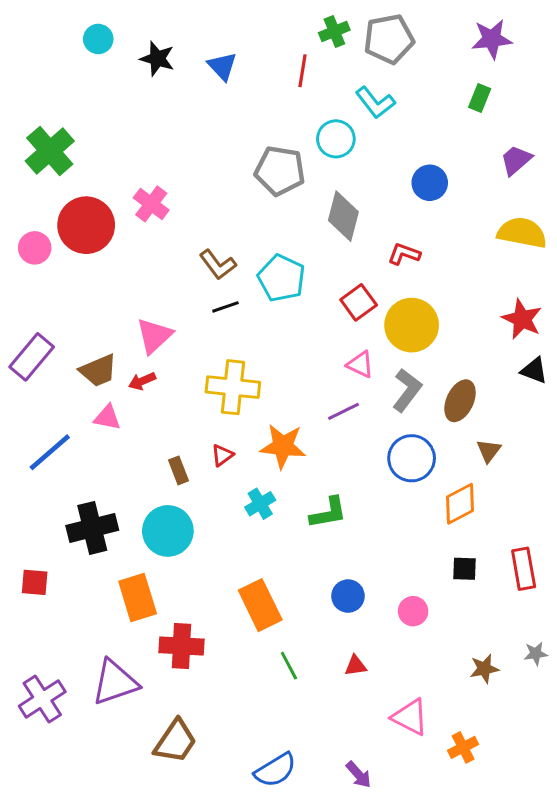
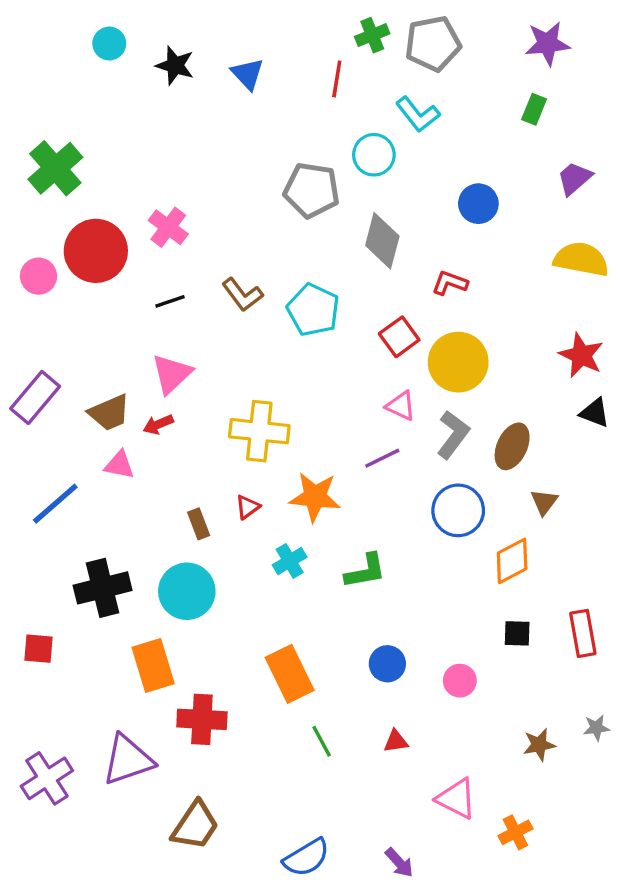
black line: (225, 307) -> (170, 301), moved

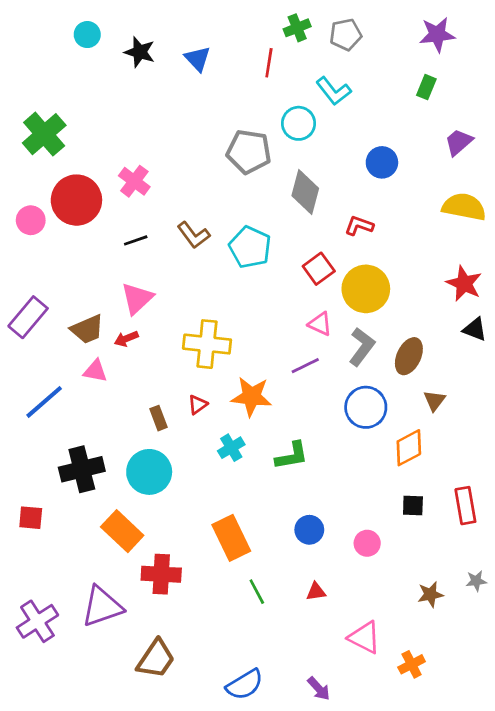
gray pentagon: (433, 44) -> (346, 35), size x0.7
orange rectangle: (153, 665) -> (122, 531), turned -30

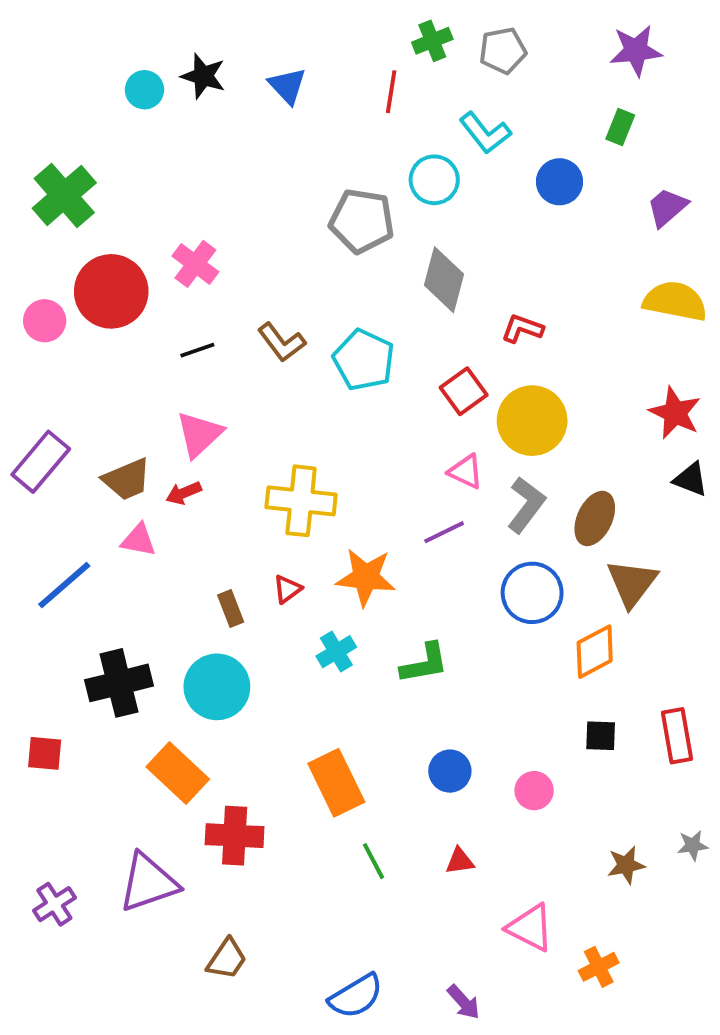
cyan circle: (87, 35) -> (144, 90), moved
blue circle: (382, 162) -> (560, 182), moved
brown triangle: (434, 401) -> (632, 583), size x1.6
purple cross: (37, 621) -> (54, 904), size x0.7
brown trapezoid: (156, 659) -> (227, 959), size x0.7

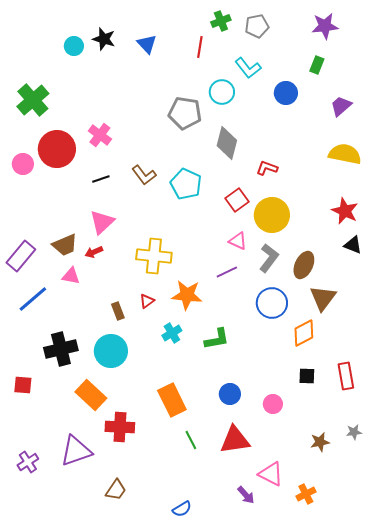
purple rectangle: (41, 462) -> (21, 256), moved
red triangle: (460, 861) -> (235, 440), size x2.0
blue semicircle: (356, 996) -> (182, 509), size x0.7
purple arrow: (464, 1002) -> (246, 495), moved

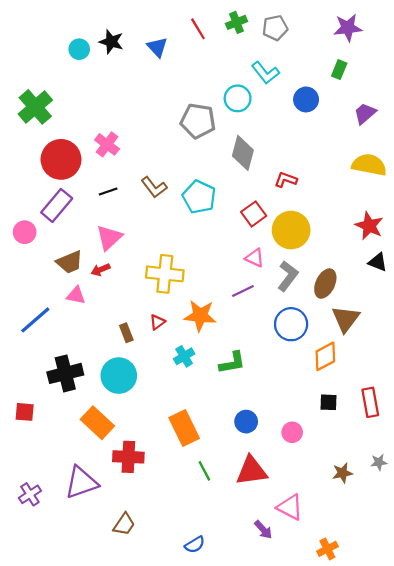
red line: (200, 47) -> (198, 29), moved, turned -40
pink circle: (23, 164) -> (25, 232), moved
purple rectangle: (21, 256) -> (57, 205), moved
orange cross: (306, 494) -> (327, 549), moved

